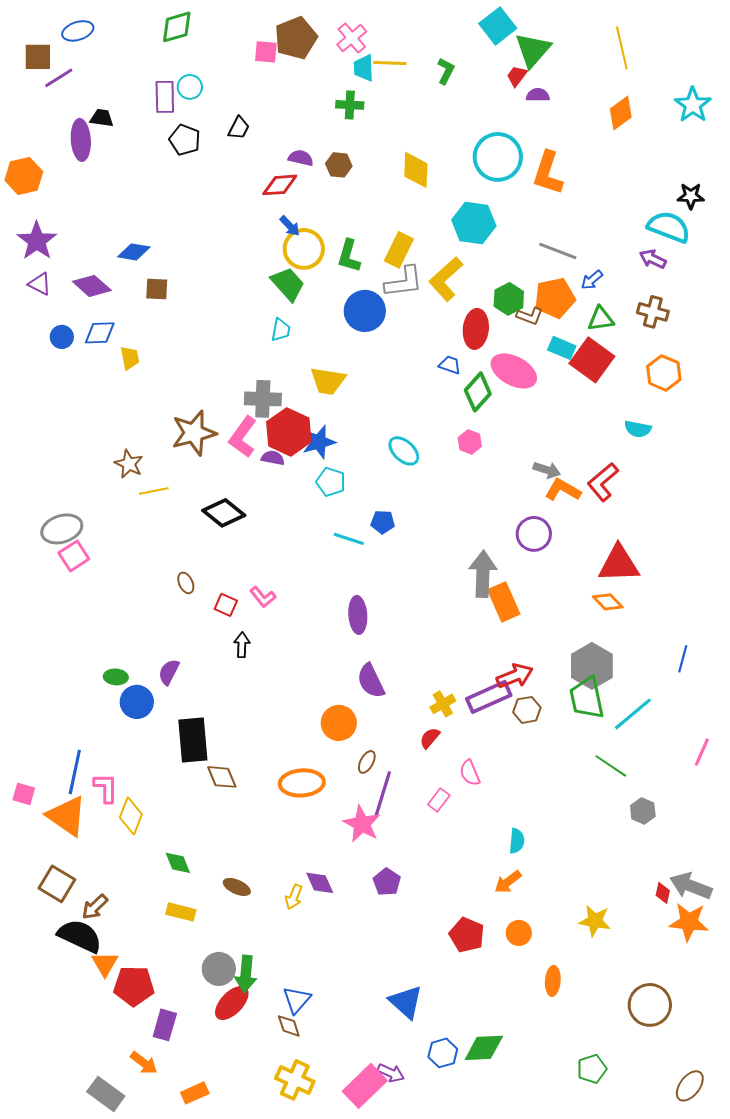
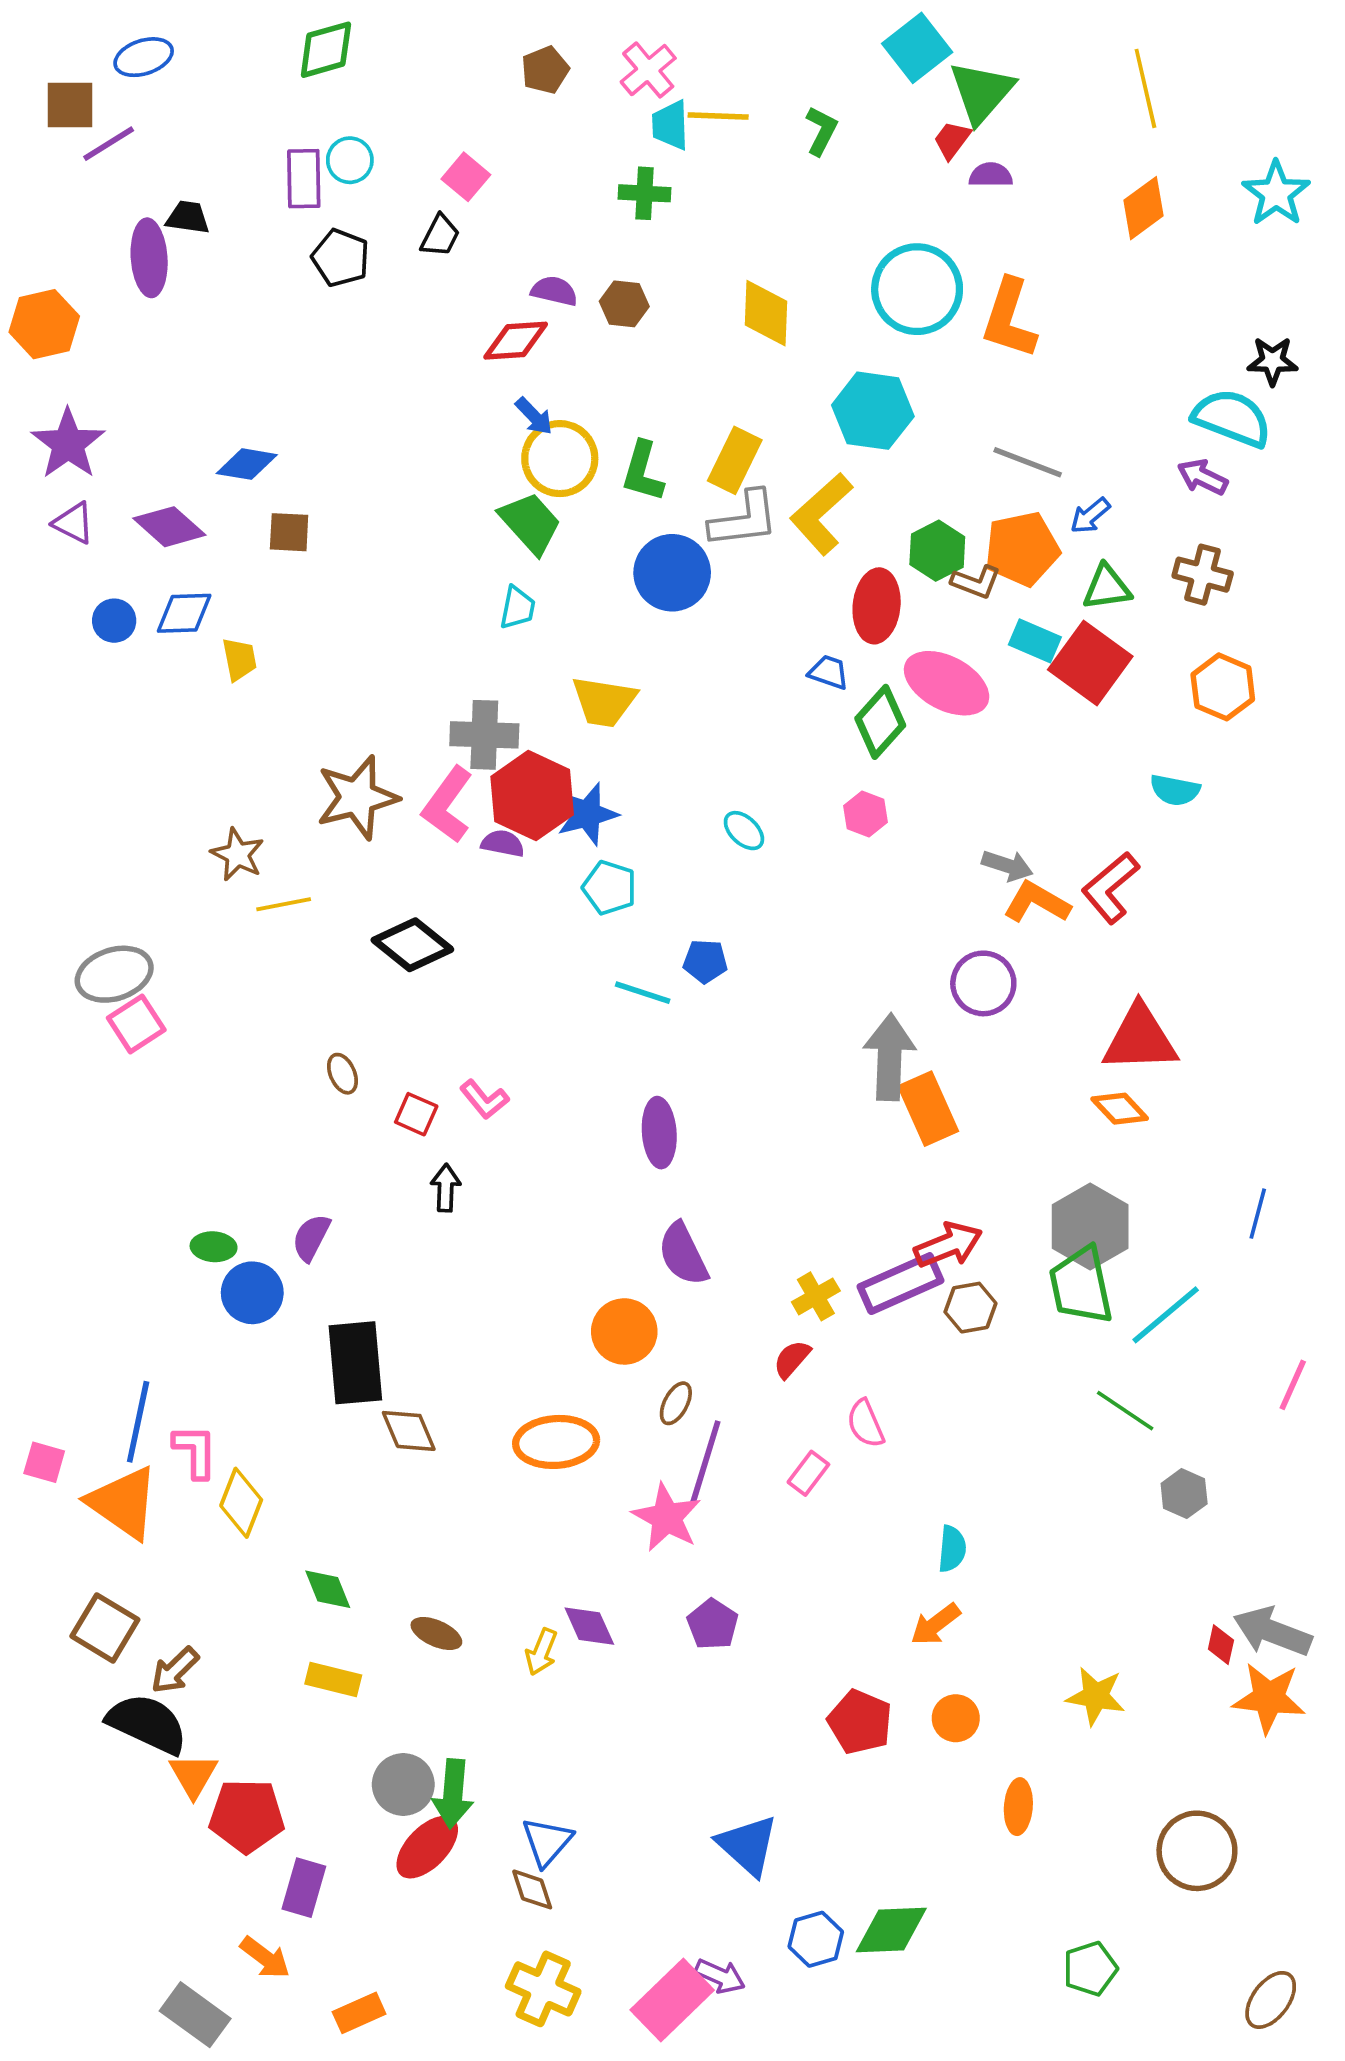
brown pentagon: (296, 38) -> (545, 70), size x0.6
pink square: (266, 52) -> (466, 177), moved, turned 35
cyan ellipse: (404, 451) -> (744, 831), size x0.7

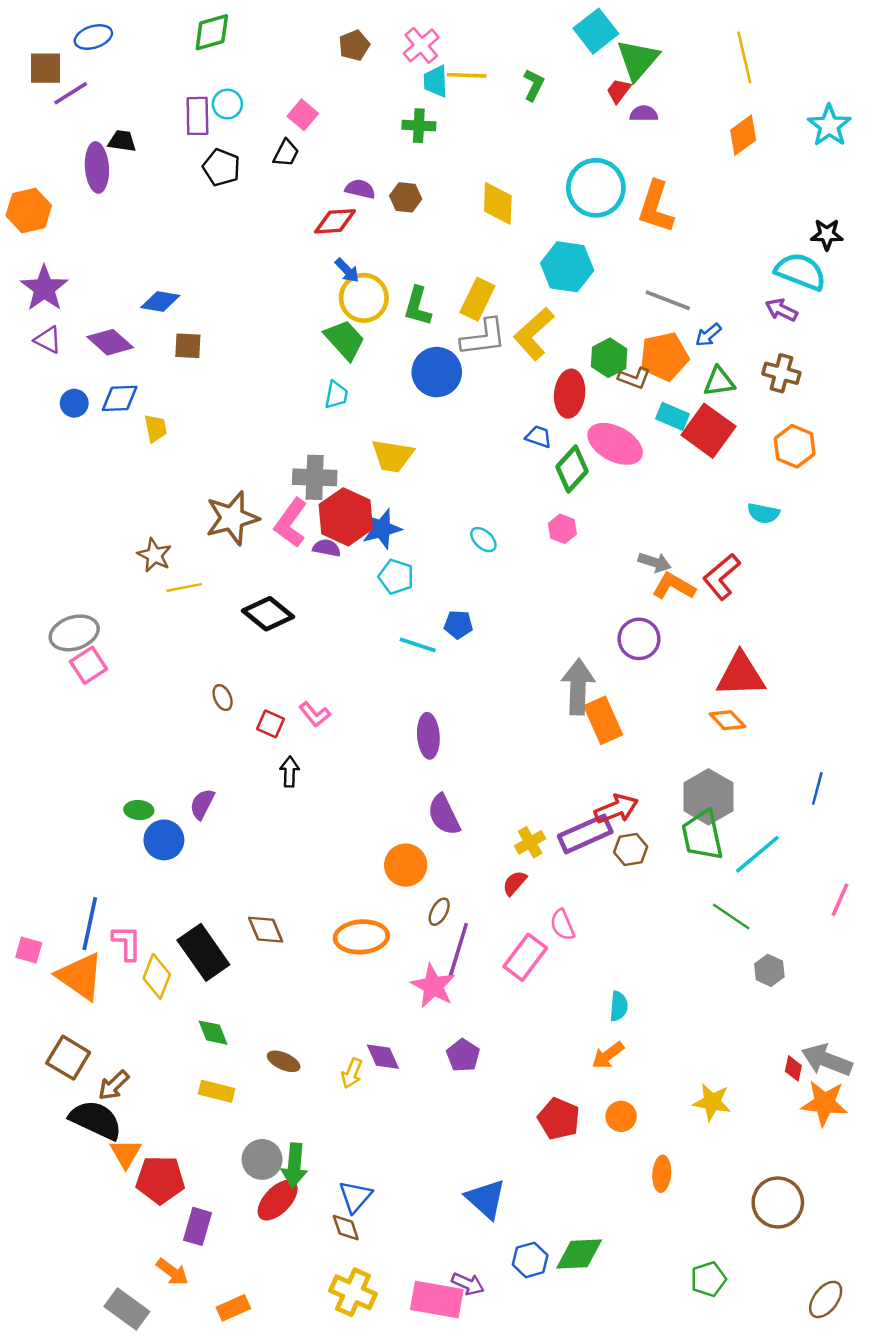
black rectangle: (355, 1363) -> (203, 952), moved, turned -30
pink rectangle: (808, 1473) -> (525, 957), size x1.6
pink rectangle: (672, 2000) -> (437, 1299), turned 54

